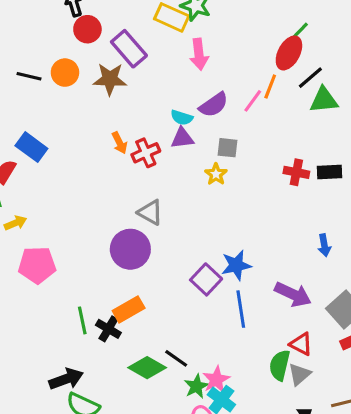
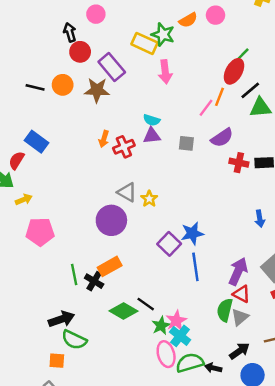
purple semicircle: (214, 105) -> (222, 138), moved
orange arrow: (120, 143) -> (104, 139), turned 42
yellow star: (216, 174) -> (149, 199), moved
purple arrow: (293, 294) -> (238, 271), moved, turned -92

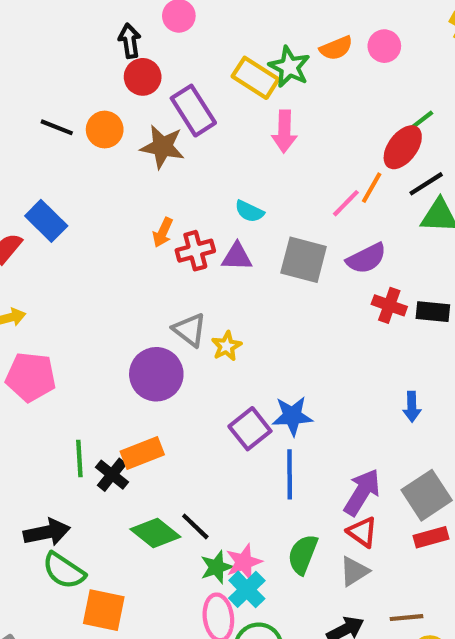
purple triangle: (152, 136) -> (237, 257), moved
gray square: (186, 143) -> (304, 260), size x1.6
green semicircle: (225, 310) -> (303, 554), moved
orange square: (57, 361) -> (104, 610), moved, size x1.5

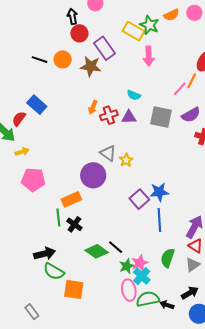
orange rectangle: (142, 453) -> (71, 199), moved

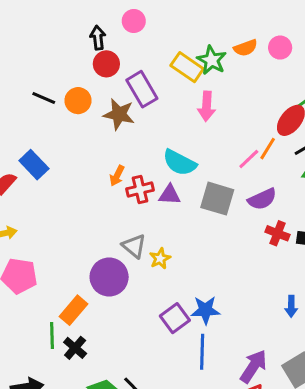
cyan semicircle: (134, 95) -> (180, 163), size x1.6
orange rectangle: (71, 199) -> (73, 310), turned -30

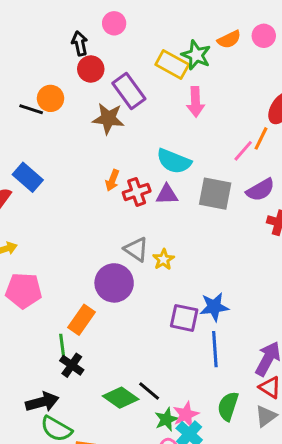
orange circle: (78, 101) -> (51, 98), moved
purple square: (175, 318) -> (184, 318), turned -36
black cross: (75, 348) -> (72, 365), moved

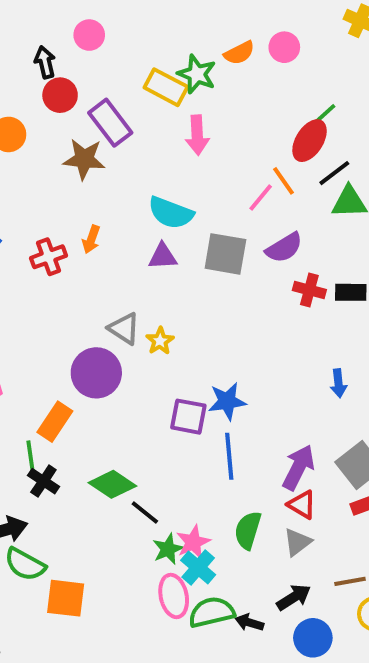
orange line: (261, 138) -> (284, 181), turned -60
red cross: (137, 192) -> (49, 257), moved
green diamond: (121, 398) -> (112, 484), moved

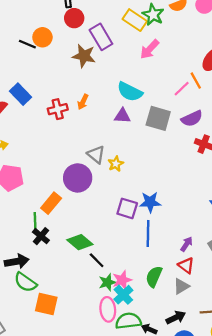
pink arrow: (197, 135) -> (150, 49), turned 40
purple arrow: (298, 467) -> (187, 244), size x0.6

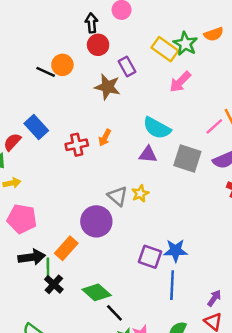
purple rectangle: (101, 37) -> (127, 66), size x0.7
yellow star: (116, 164) -> (140, 194), moved
black arrow: (17, 261) -> (32, 257), moved

